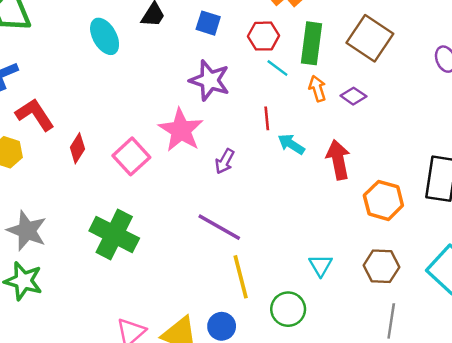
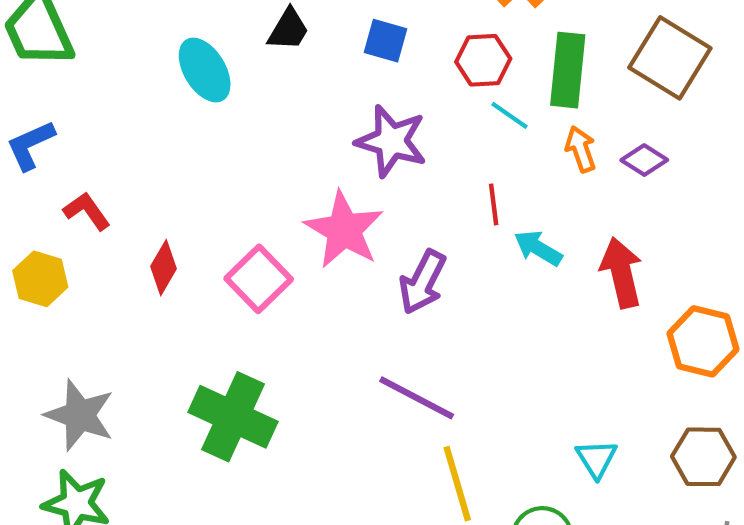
red L-shape: (35, 115) -> (87, 211), size x0.7
purple arrow: (225, 161) -> (423, 282), size x1.4

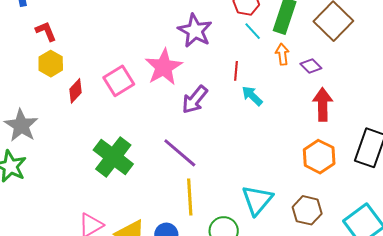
red diamond: (164, 268) -> (76, 91), moved
red arrow: (621, 273) -> (323, 104), moved
yellow hexagon: (40, 279) -> (51, 64), moved
green cross: (233, 417) -> (113, 157), moved
cyan triangle: (596, 459) -> (257, 200), size x1.6

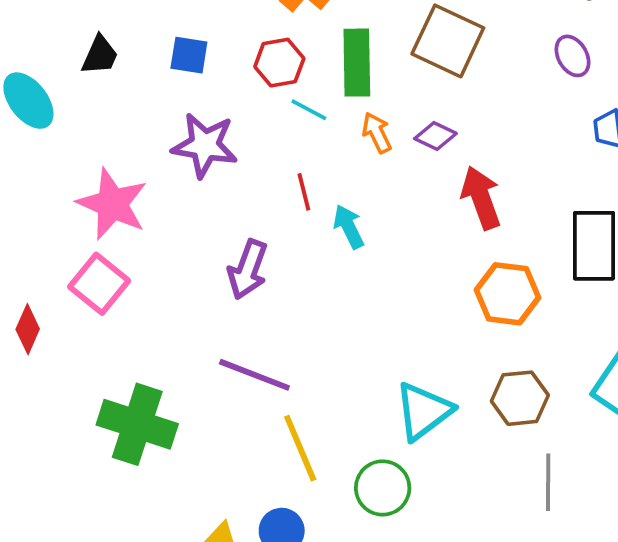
pink star: (164, 67) -> (112, 204), moved
cyan arrow: (252, 96) -> (349, 227), turned 40
cyan triangle: (257, 200) -> (423, 411), turned 32

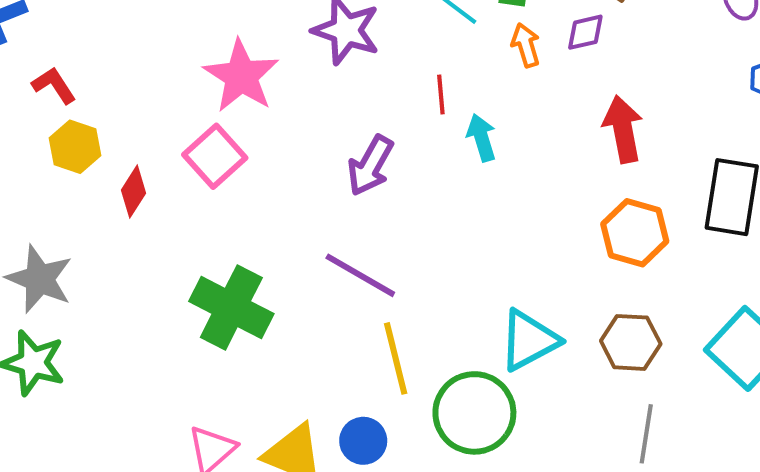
purple diamond: (435, 136) -> (585, 32), moved, turned -48
green circle: (383, 488) -> (474, 413), size x1.4

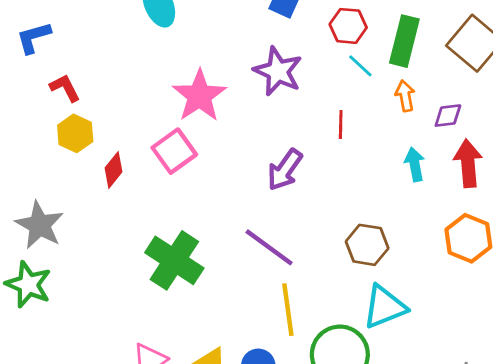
purple diamond: (585, 32) -> (448, 116), moved
cyan arrow: (482, 138) -> (415, 164), moved
brown hexagon: (631, 342) -> (367, 245), moved

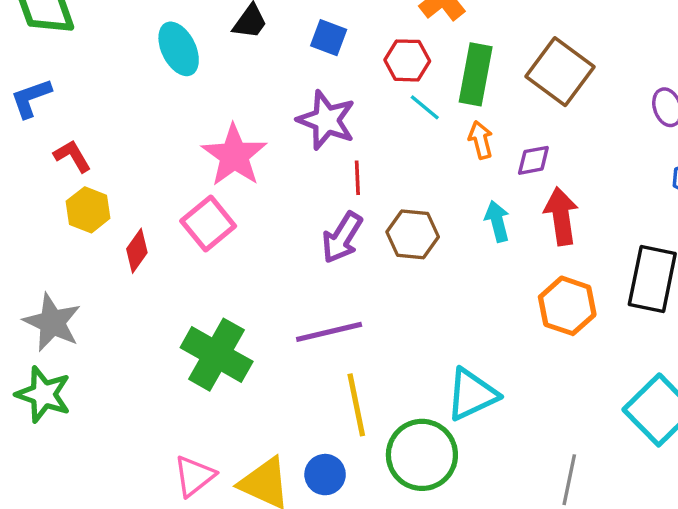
red line: (341, 124) -> (357, 178), moved
brown hexagon: (367, 245) -> (413, 234), moved
purple line: (269, 247) -> (329, 332), turned -46

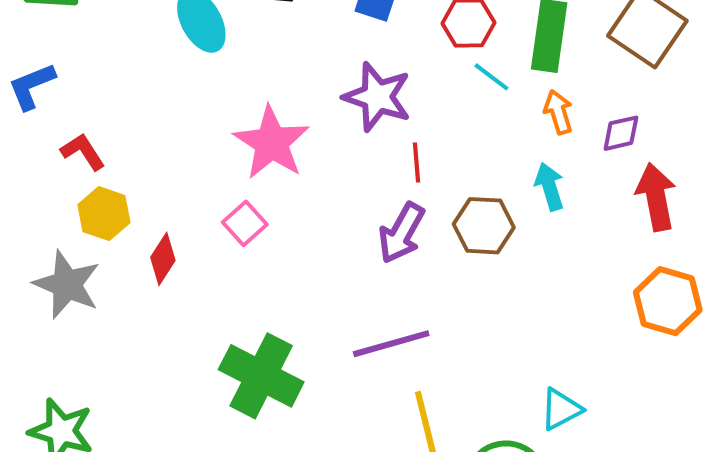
cyan arrow: (497, 221) -> (549, 187), moved
pink square: (208, 224) -> (245, 223), size x0.7
gray star: (52, 322) -> (67, 284), moved
cyan triangle: (472, 394) -> (561, 409), size x0.7

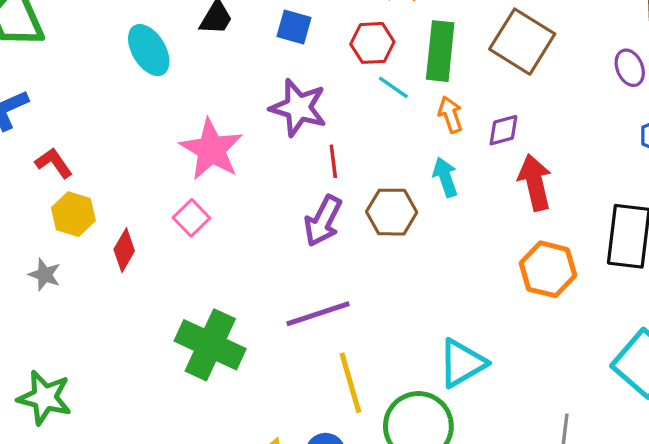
gray star: (67, 284) -> (45, 275), size x0.6
cyan triangle: (561, 409) -> (462, 363), size x1.4

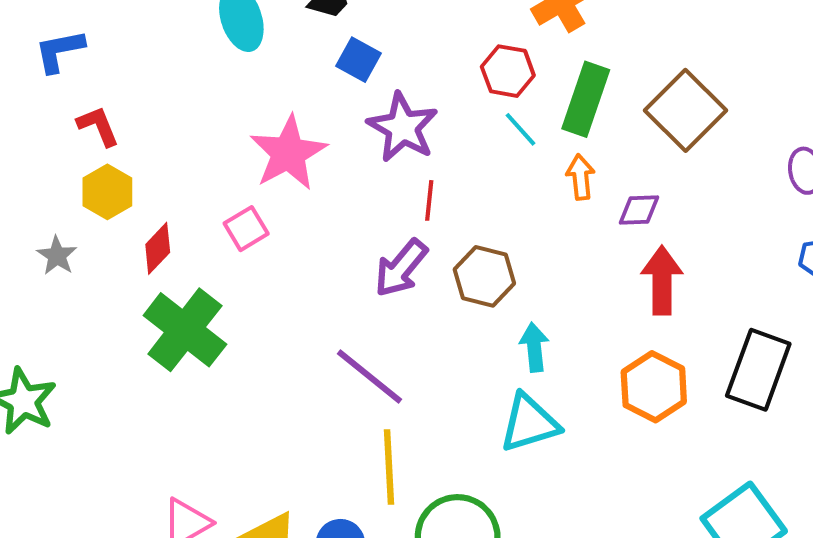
blue square: (294, 27) -> (359, 60), moved
cyan arrow: (445, 177) -> (534, 347), moved
purple line: (318, 314) -> (370, 377), turned 44
green cross: (210, 345) -> (185, 330), moved
cyan triangle: (462, 363) -> (529, 423), moved

